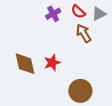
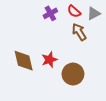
brown circle: (80, 91) -> (73, 74), moved

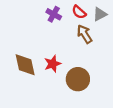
purple cross: (50, 13) -> (54, 14), turned -32

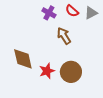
brown arrow: (84, 34) -> (64, 36), moved
red star: (53, 64) -> (47, 71), moved

